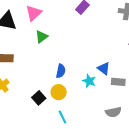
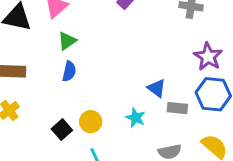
blue semicircle: (61, 71) -> (69, 71), moved
cyan star: (89, 81) -> (136, 118), moved

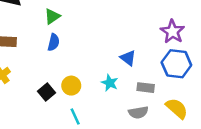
gray rectangle: (177, 108) -> (146, 88), moved

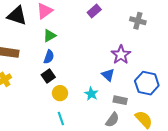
purple star: (172, 32) -> (121, 55), moved
black square: (46, 92) -> (48, 76), moved
gray semicircle: (138, 112) -> (112, 120), turned -49

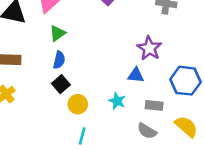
blue triangle: (108, 75) -> (136, 75), turned -32
cyan line: (61, 119) -> (82, 136), turned 40
gray semicircle: (112, 120) -> (147, 131), turned 91

